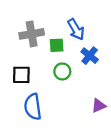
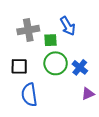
blue cross: (90, 56) -> (80, 67), moved
green circle: (62, 71) -> (56, 63), size x1.5

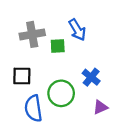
green circle: (56, 63) -> (61, 93), moved

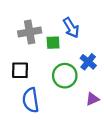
blue cross: (91, 77) -> (88, 62), moved
green circle: (61, 93) -> (65, 76), moved

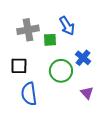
purple triangle: (92, 99) -> (87, 93), turned -48

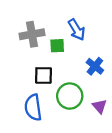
black square: (19, 66) -> (43, 75), moved
green circle: (61, 71) -> (70, 96), moved

